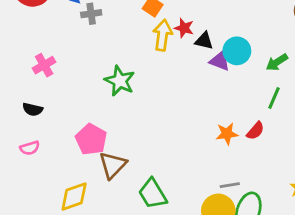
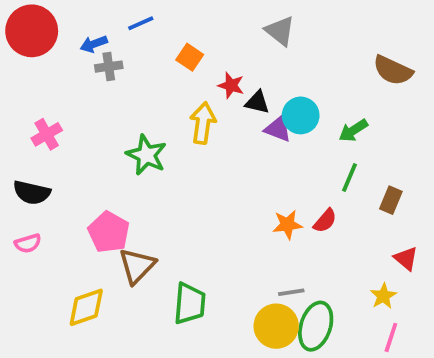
yellow arrow: (163, 35) -> (203, 123), moved
black semicircle: (33, 109) -> (32, 193), size x1.4
green trapezoid: (153, 194) -> (190, 304), turned -144

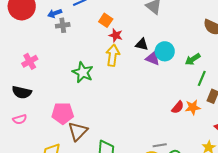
red star: (231, 85) -> (116, 35), moved
green line: (350, 178) -> (202, 78), moved
orange star: (287, 225) -> (193, 107), moved
pink pentagon: (109, 232) -> (63, 113), turned -30

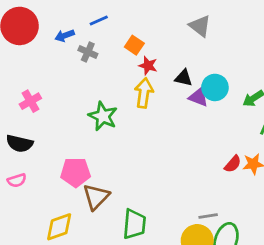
gray cross: (63, 25) -> (88, 52), moved, turned 32

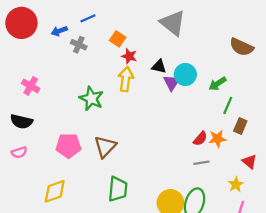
gray triangle: (200, 26) -> (173, 23), size x1.4
purple triangle: (199, 97) -> (172, 83), turned 42
pink cross: (30, 101) -> (31, 86), turned -30
brown triangle: (96, 197) -> (105, 147), moved
gray line: (208, 216) -> (201, 163), moved

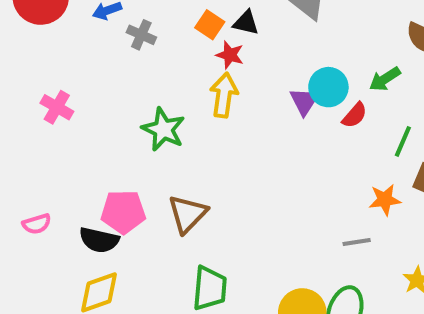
black triangle: (159, 66) -> (246, 23), moved
green arrow: (217, 84) -> (385, 79), moved
black semicircle: (21, 121) -> (99, 240), moved
red semicircle: (200, 139) -> (355, 115), moved

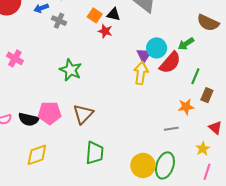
yellow arrow: (224, 95) -> (141, 73), moved
red semicircle: (355, 115) -> (170, 63), size x1.6
black semicircle: (99, 240) -> (29, 119), moved

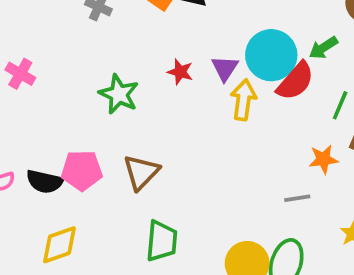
red star: (105, 31) -> (180, 72), moved
cyan circle: (157, 48) -> (271, 55), size x1.4
purple triangle: (144, 55) -> (225, 68), moved

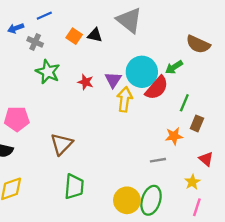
green star: (119, 94) -> (48, 72), moved
pink pentagon: (82, 170) -> (17, 119), moved

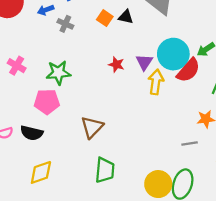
green star: (48, 72) -> (58, 73), moved, turned -30

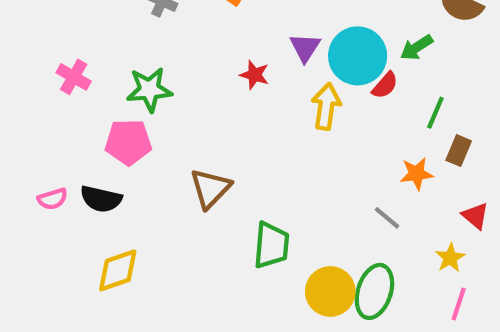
purple triangle: (144, 62) -> (305, 47), moved
red semicircle: (188, 70) -> (385, 85), size x0.6
gray line: (190, 143) -> (387, 218), turned 49
green trapezoid: (105, 170) -> (271, 245), moved

